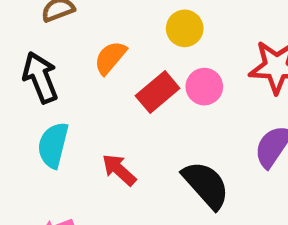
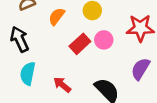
orange semicircle: (110, 58) -> (57, 16), moved

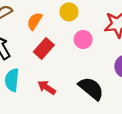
red rectangle: (80, 44) -> (44, 48), moved

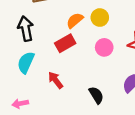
orange semicircle: (35, 21) -> (75, 20), moved
black semicircle: (91, 88) -> (96, 95), size x0.7

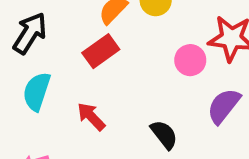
black arrow: (26, 29) -> (30, 33), turned 50
pink circle: (104, 47) -> (190, 60), moved

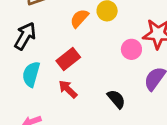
red rectangle: (101, 51) -> (68, 59), moved

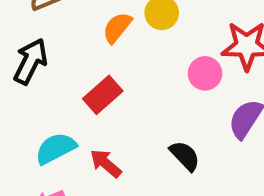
cyan semicircle: (31, 74) -> (56, 148), moved, turned 50
red arrow: (68, 89) -> (106, 163), moved

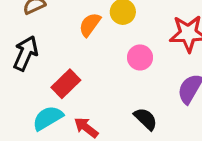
pink circle: (205, 73) -> (140, 57), moved
red rectangle: (103, 95) -> (66, 84), moved

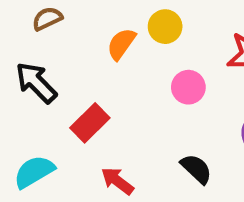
black arrow: (26, 53) -> (36, 83), turned -68
cyan semicircle: (48, 118) -> (34, 172), moved

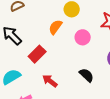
orange semicircle: (121, 44) -> (55, 27), moved

